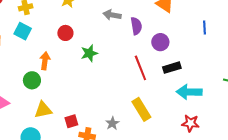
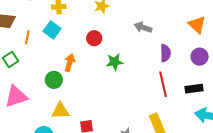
purple semicircle: (136, 26) -> (165, 53), moved
purple circle: (160, 42) -> (200, 57), moved

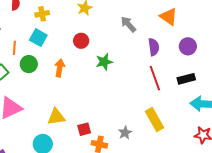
orange triangle: (197, 25) -> (169, 17), moved
gray arrow: (143, 27) -> (128, 24), turned 36
green circle: (54, 80) -> (29, 64), moved

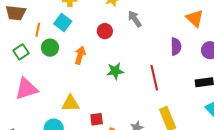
gray arrow: (128, 24) -> (135, 19), moved
green star: (104, 62) -> (115, 71), moved
red line: (155, 78) -> (154, 78), moved

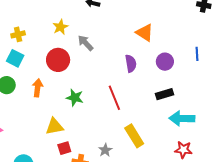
red circle: (105, 31) -> (58, 60), size x1.5
green star: (115, 71) -> (75, 98), turned 30
yellow triangle: (70, 103) -> (54, 127), moved

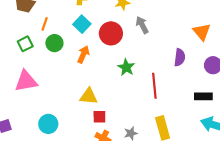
cyan square: (15, 58) -> (82, 24), moved
green star: (75, 98) -> (126, 67), moved
red square: (64, 148) -> (99, 117), moved

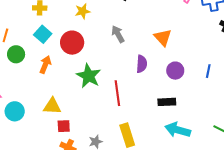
gray arrow: (142, 25) -> (118, 34), moved
green star: (126, 67) -> (89, 76), size x1.4
cyan circle: (48, 124) -> (15, 111), moved

